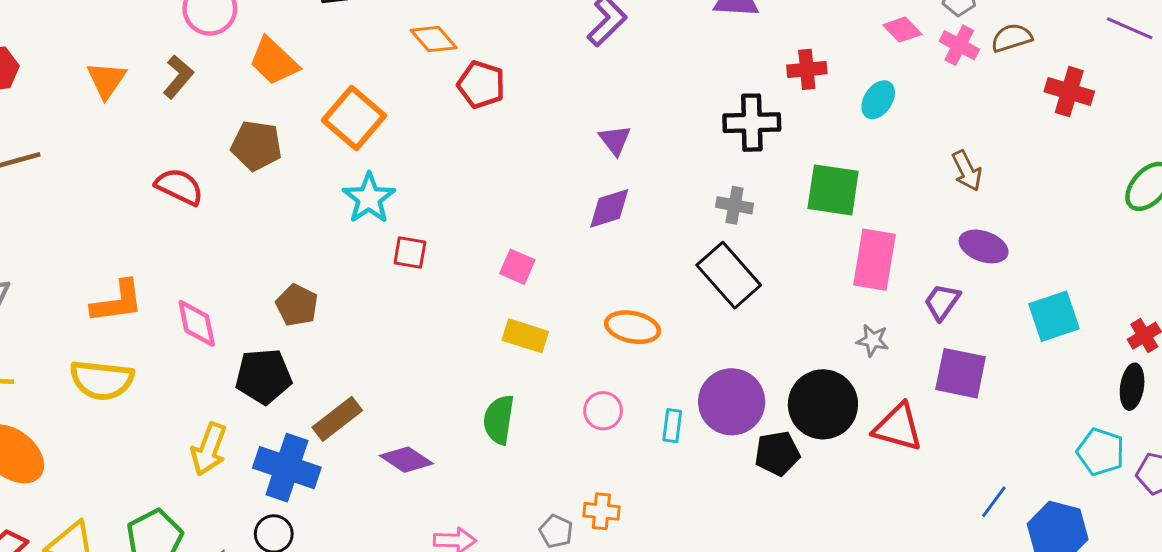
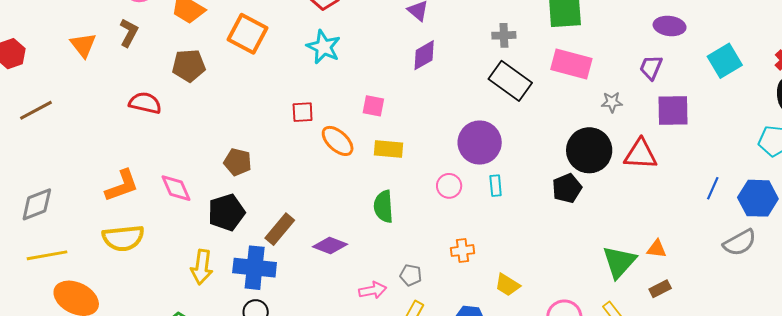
cyan star: (369, 198) -> (324, 47), moved
pink rectangle: (875, 260) -> (571, 64), moved, turned -72
orange ellipse: (633, 327) -> (338, 141), moved, turned 44
purple circle: (732, 402) -> (480, 143), moved
gray pentagon: (556, 531) -> (411, 275), moved

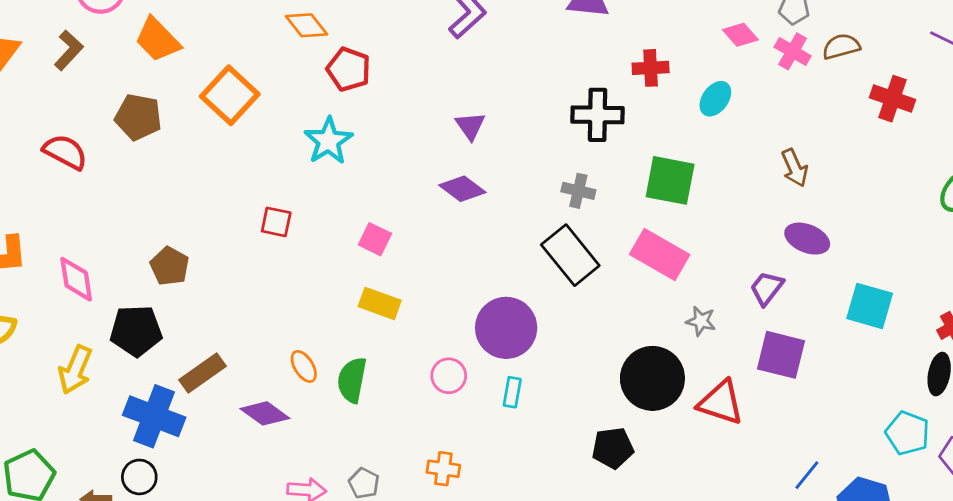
purple diamond: (424, 55) -> (462, 189), turned 52
cyan square: (725, 61) -> (870, 306), turned 32
orange ellipse: (338, 141) -> (304, 366), moved, size x0.7
black pentagon: (567, 188) -> (613, 448), moved
yellow arrow: (202, 267) -> (75, 370), moved

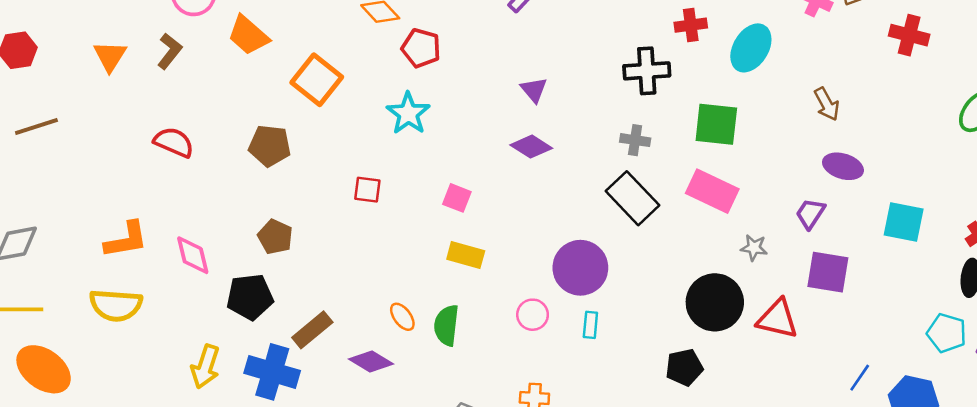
cyan ellipse: (715, 99) -> (751, 48), size x1.5
brown pentagon: (138, 117) -> (270, 146), moved
yellow arrow: (75, 370) -> (205, 367), moved

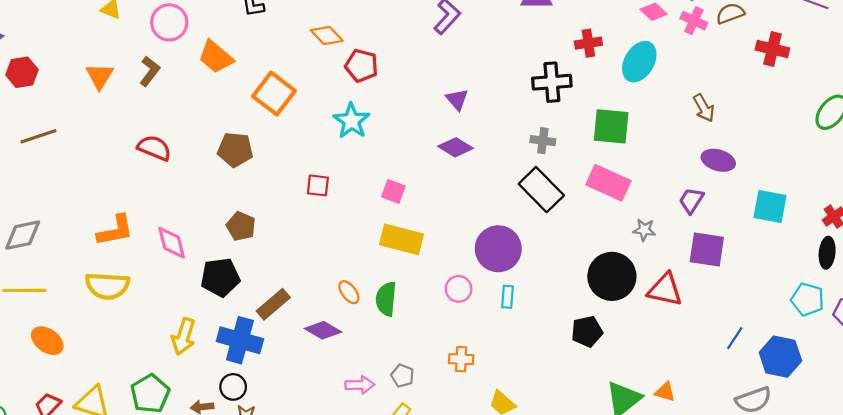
yellow rectangle: (466, 255) -> (402, 239), size x1.4
orange ellipse: (44, 369) -> (47, 341), size x0.7

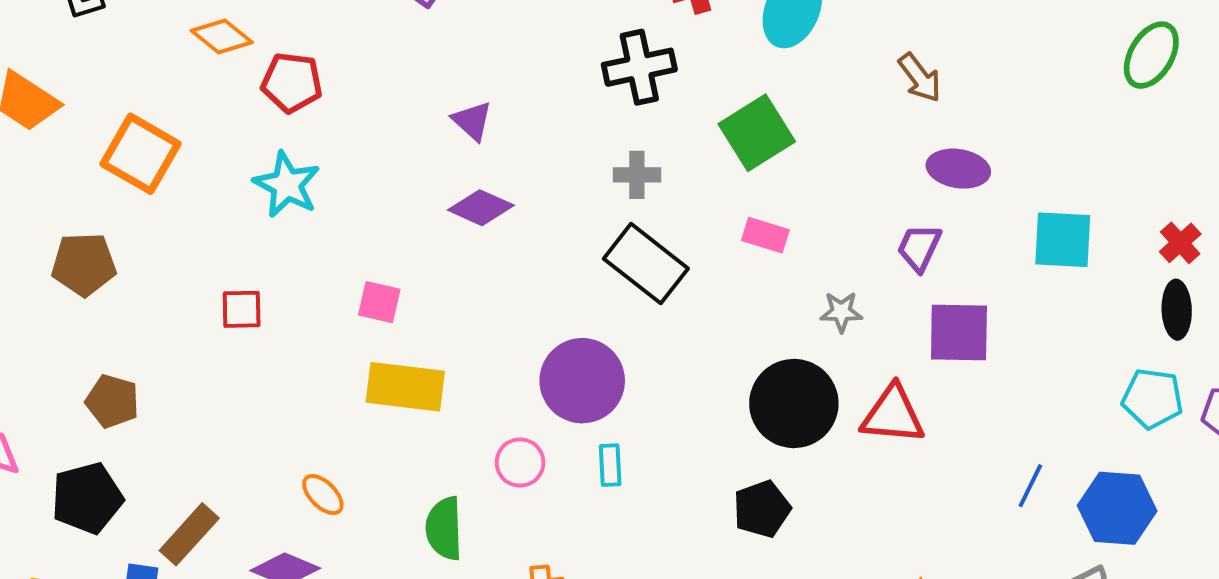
green square: (611, 126) -> (757, 133), turned -30
pink rectangle: (608, 183) -> (765, 235), size x0.6
green semicircle: (386, 299) -> (444, 528), moved

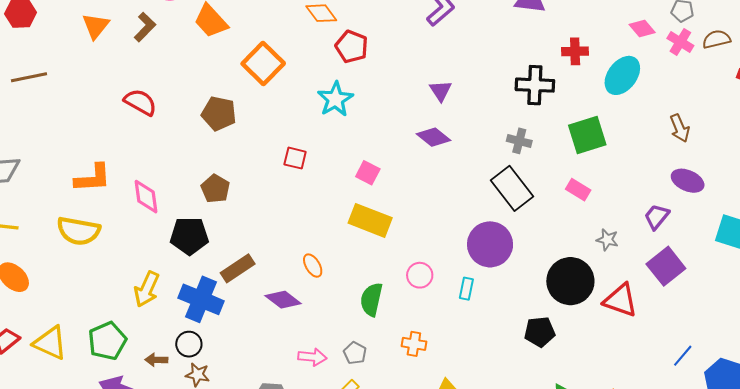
purple square: (959, 332) -> (666, 266), turned 36
purple circle: (582, 381) -> (490, 244), moved

